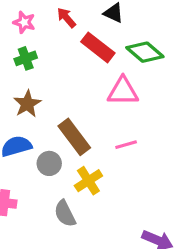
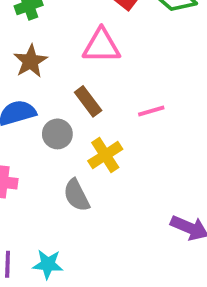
pink triangle: (123, 91) -> (101, 46), moved
brown rectangle: (74, 137) -> (88, 101), size x0.7

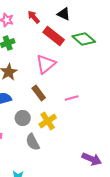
pink triangle: (101, 46) -> (46, 64), turned -40
gray circle: (57, 134) -> (23, 118), moved

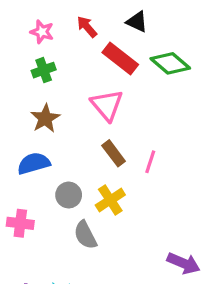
pink triangle: (46, 64) -> (107, 105), turned -30
brown rectangle: (39, 93) -> (114, 153), moved
pink line: (72, 98) -> (150, 162), turned -56

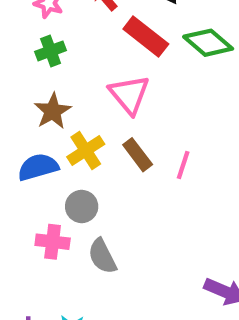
yellow cross: (110, 200) -> (86, 151), moved
pink cross: (20, 223) -> (53, 242), moved

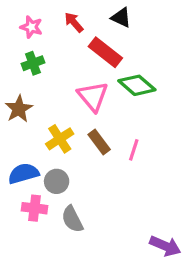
green diamond: (208, 43) -> (137, 85), moved
brown star: (53, 111) -> (19, 109), moved
blue semicircle: (38, 167) -> (23, 173), moved

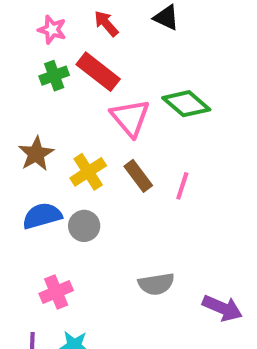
red rectangle: (105, 52) -> (98, 72), moved
brown star: (19, 109) -> (36, 154), moved
pink cross: (35, 208) -> (56, 292), moved, turned -30
gray semicircle: (72, 219) -> (156, 284), moved, turned -72

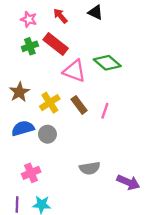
pink triangle: (130, 118) -> (74, 71), turned -30

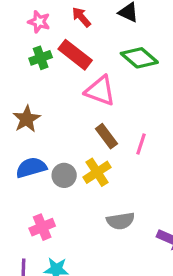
green diamond: (107, 63) -> (139, 58), moved
yellow cross: (50, 103) -> (97, 172), moved

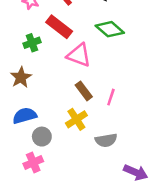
green cross: (41, 58) -> (32, 43), moved
gray circle: (64, 175) -> (42, 137), moved
gray semicircle: (121, 221) -> (106, 140), moved

